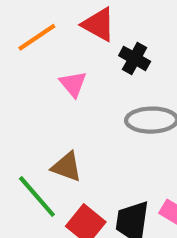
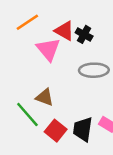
red triangle: (98, 25) -> (64, 31), moved
pink triangle: (73, 84) -> (48, 49), size x1.5

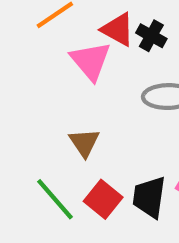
brown triangle: (45, 97) -> (84, 143), turned 36
green line: (27, 115) -> (55, 199), moved

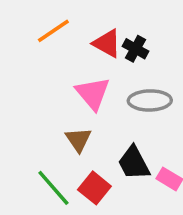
pink triangle: (91, 61) -> (93, 93), moved
black trapezoid: (149, 197) -> (134, 163), moved, turned -36

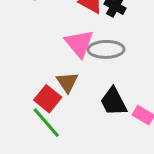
gray ellipse: (150, 100) -> (106, 49), moved
red square: (94, 188) -> (48, 99), moved

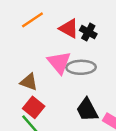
brown triangle: (67, 82) -> (29, 82), moved, turned -36

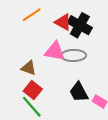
black cross: (88, 32) -> (80, 25), size x1.6
pink triangle: (59, 62) -> (55, 51), turned -40

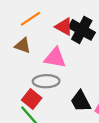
gray ellipse: (74, 55) -> (46, 81), moved
brown triangle: (29, 68) -> (23, 46), moved

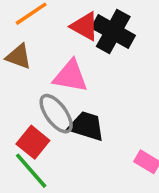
gray ellipse: (46, 81) -> (56, 114), turned 55
black trapezoid: (81, 101) -> (86, 126), moved, turned 135

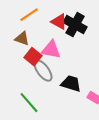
black trapezoid: (86, 126) -> (71, 84), moved
red square: (33, 142) -> (33, 57), moved

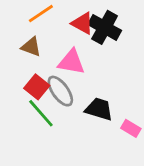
red square: (33, 57) -> (37, 87), moved
green line: (29, 103) -> (41, 113), moved

